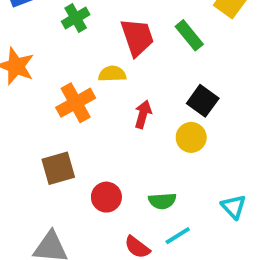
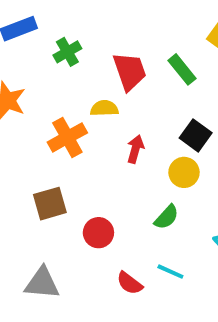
green semicircle: (162, 201) -> (167, 217), moved, turned -44
cyan line: (178, 236) -> (170, 272), turned 56

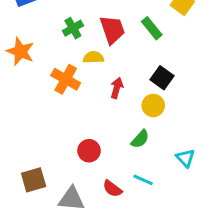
green cross: (67, 52) -> (73, 28), moved
orange cross: (67, 137) -> (66, 79), turned -32
brown square: (50, 204) -> (34, 180), moved
gray triangle: (42, 283) -> (72, 199), moved

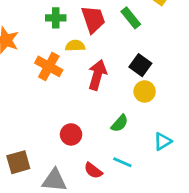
green cross: (73, 28) -> (56, 18), turned 30
red arrow: (117, 88) -> (97, 75), size x1.5
yellow circle: (153, 105) -> (145, 91), moved
cyan triangle: (185, 158) -> (163, 141), turned 42

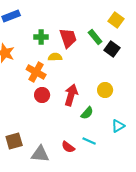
black square: (140, 65) -> (112, 49), moved
red arrow: (97, 75) -> (71, 95), moved
red circle: (71, 134) -> (42, 95), moved

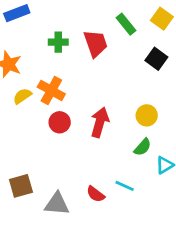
green rectangle: (95, 37) -> (126, 24), moved
yellow semicircle: (55, 57) -> (22, 96), moved, turned -32
green semicircle: (87, 113) -> (143, 147), moved

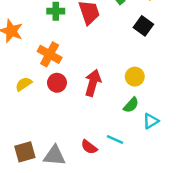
yellow semicircle: (22, 96) -> (24, 84), moved
brown square: (21, 186) -> (25, 152), moved

